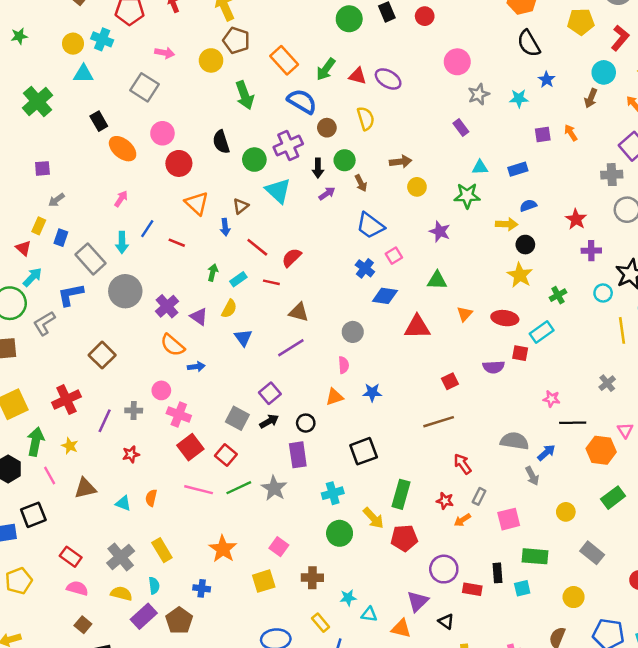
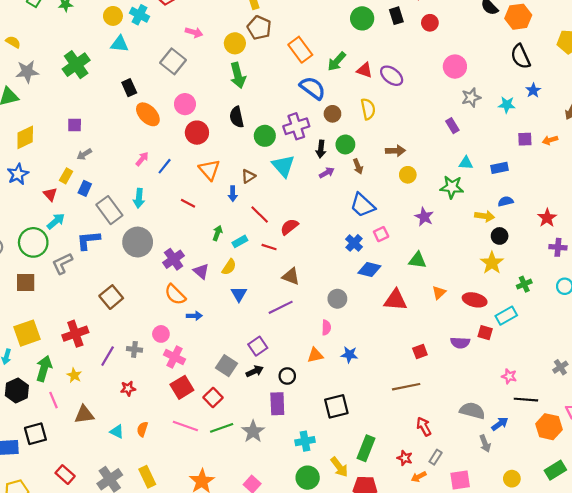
green arrow: (245, 95) -> (238, 75), moved
orange arrow: (571, 133) -> (550, 140), turned -80
blue line: (147, 229) -> (165, 166), moved

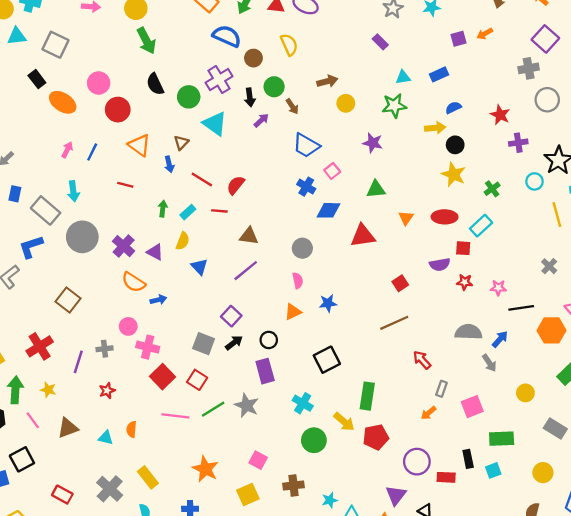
gray square: (173, 61) -> (55, 45), moved
cyan cross: (305, 441) -> (303, 403), turned -36
red star: (405, 458) -> (465, 282), moved

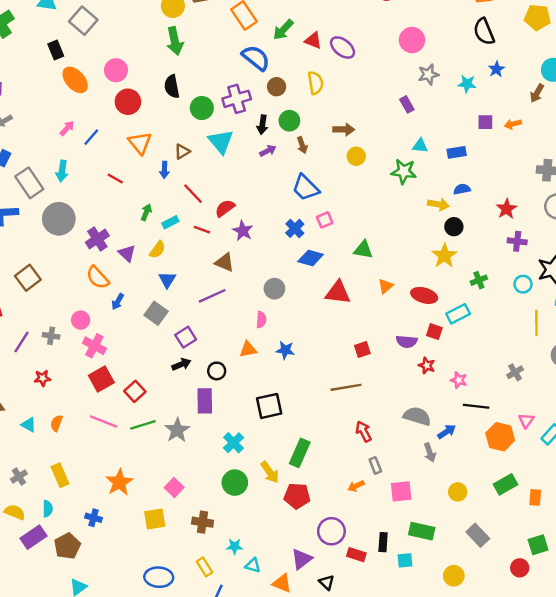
purple star: (373, 143) -> (243, 231), moved
blue arrow: (158, 300) -> (118, 302), turned 119
gray square: (204, 344) -> (156, 313), moved
gray rectangle: (441, 389) -> (375, 465), turned -56
gray cross: (110, 489) -> (19, 476), size x0.6

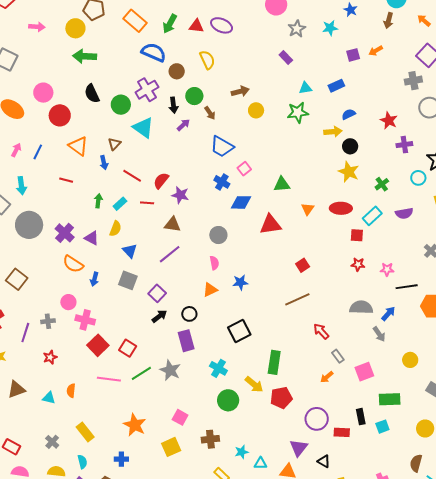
green arrow: (175, 41) -> (85, 56), turned 120
purple semicircle: (407, 342) -> (404, 213), moved

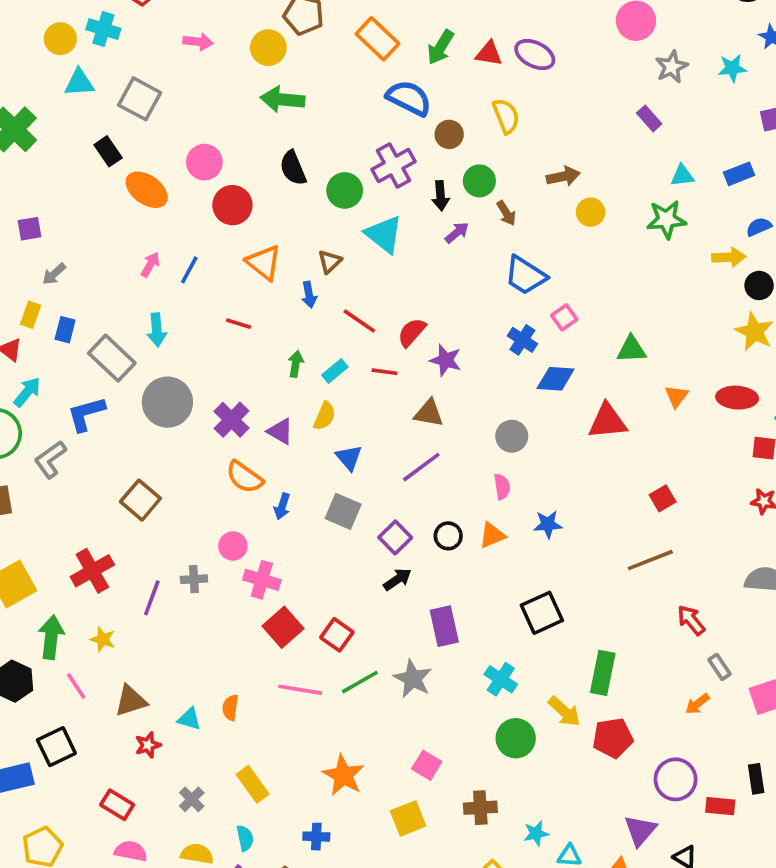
black circle: (189, 314) -> (448, 536), moved
red star: (50, 357) -> (148, 745), moved

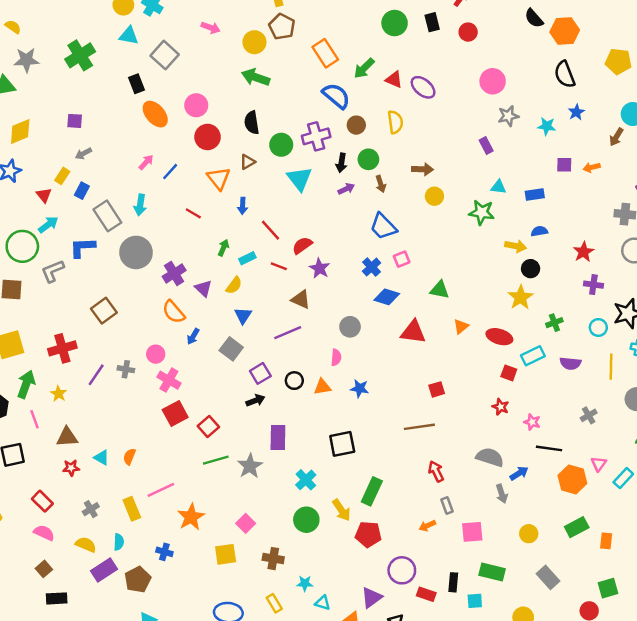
brown triangle: (330, 262) -> (247, 162), moved
pink line: (300, 690) -> (161, 490), moved, turned -48

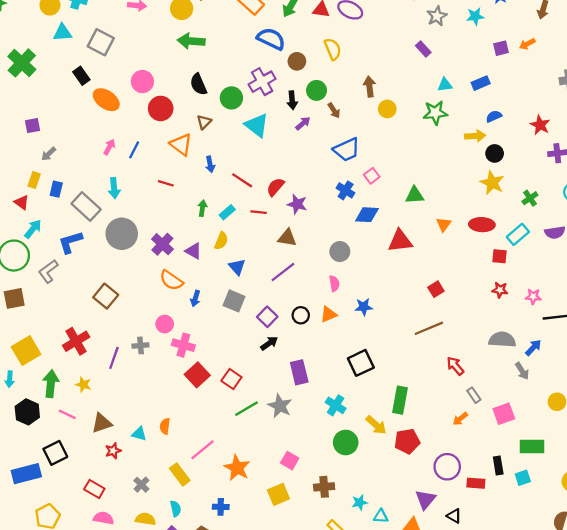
brown arrow: (423, 169) -> (370, 87), turned -84
blue trapezoid: (383, 226) -> (347, 150), turned -56
pink line: (34, 419) -> (67, 414), turned -30

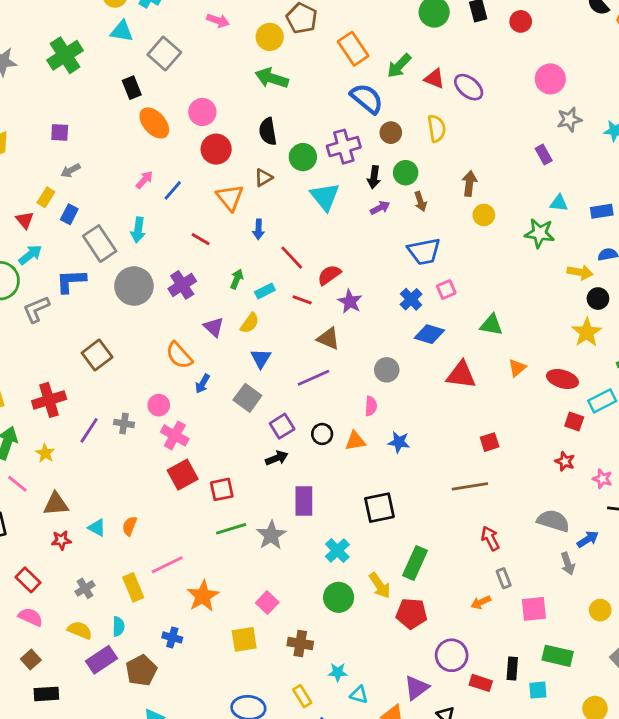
purple cross: (162, 244) -> (182, 285), moved
red square: (231, 379) -> (222, 489), turned 30

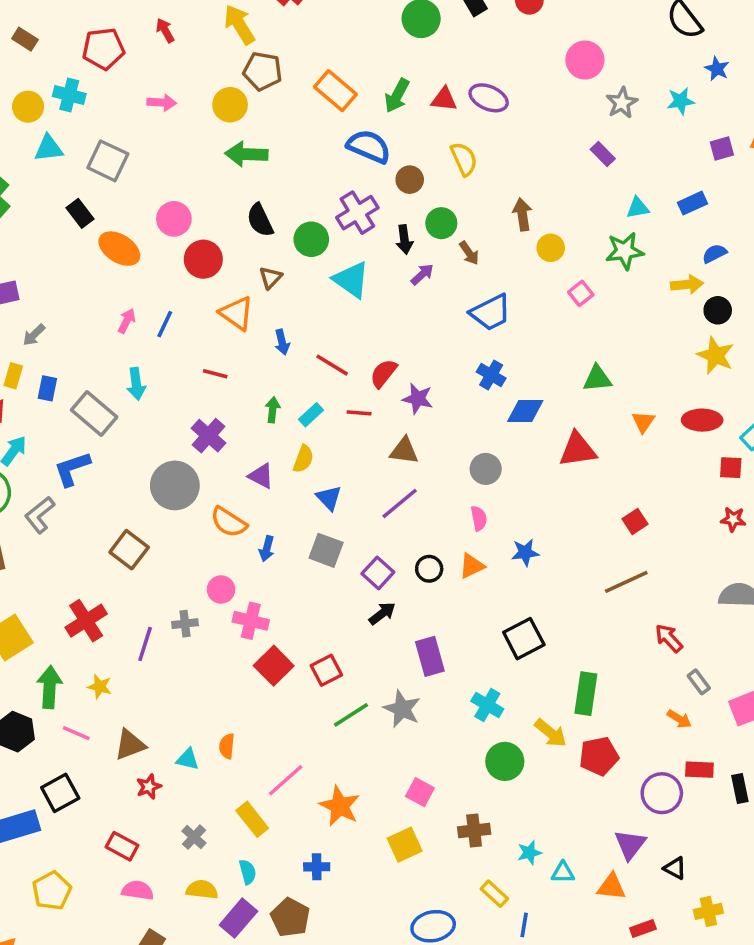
gray circle: (134, 286) -> (175, 485), moved
pink square: (446, 290) -> (581, 293), moved
orange arrow: (481, 602) -> (679, 719), turned -108
red rectangle: (481, 683) -> (699, 770), moved

